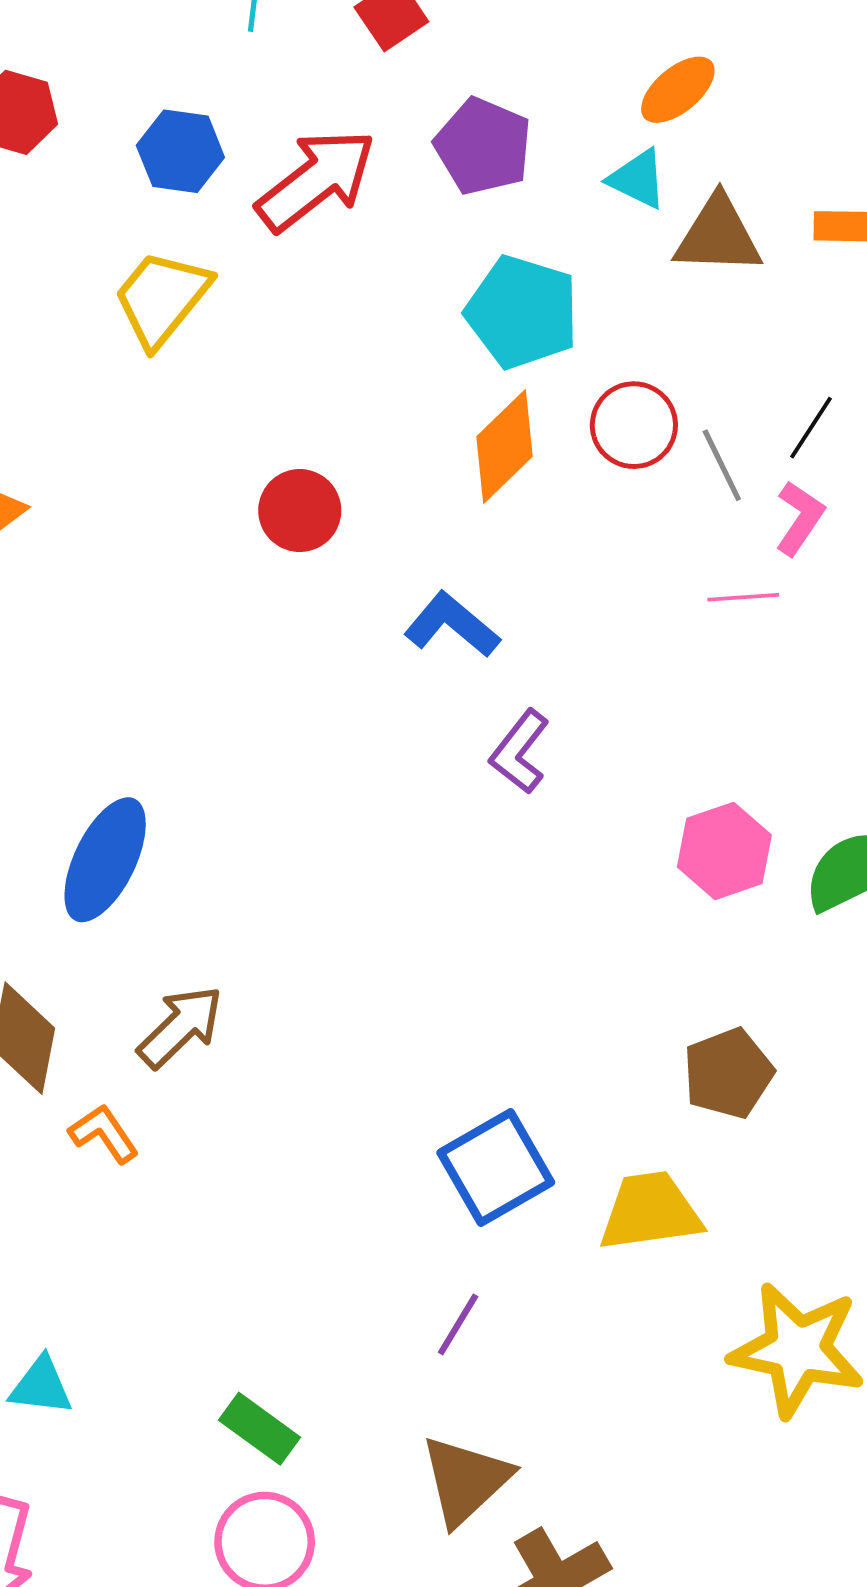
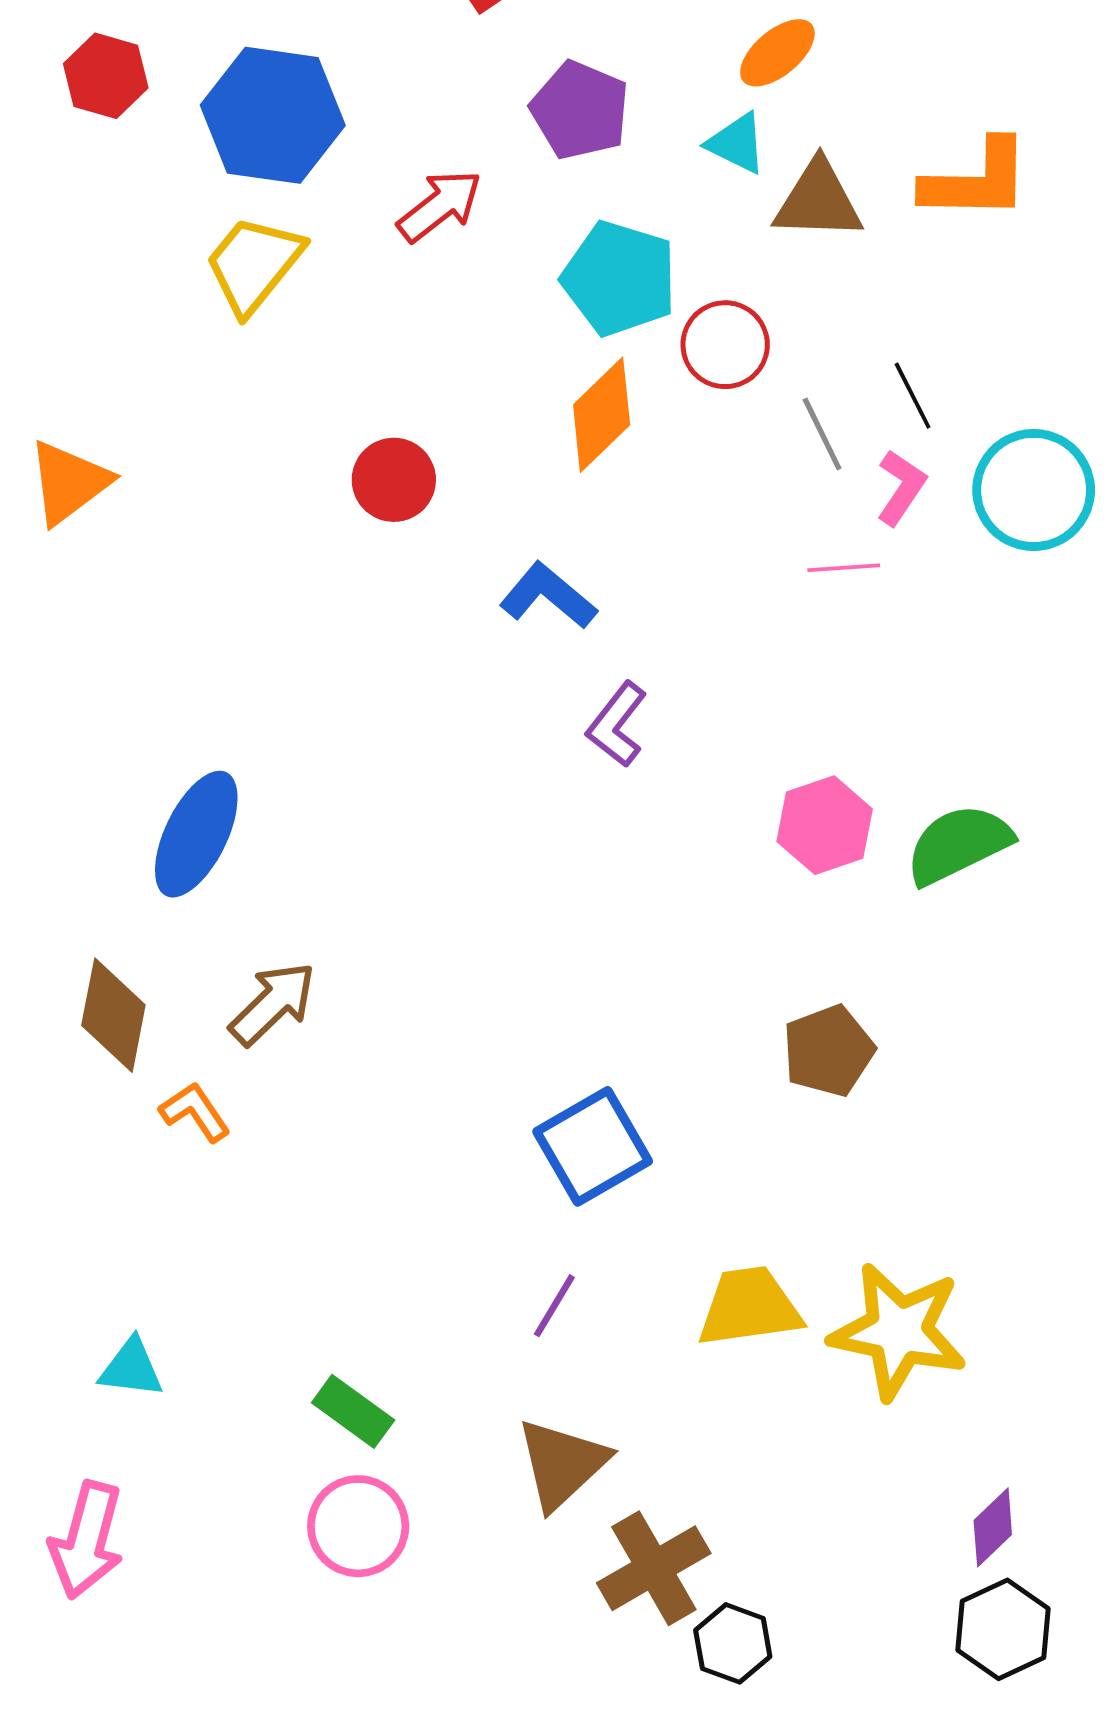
blue hexagon: (180, 151) -> (273, 115), size x1.6
red arrow: (316, 180) -> (440, 206), moved, size x0.7
red circle: (634, 425) -> (725, 345), moved
black line: (811, 428) -> (913, 396), turned -60
yellow trapezoid: (650, 1211) -> (749, 1307), moved

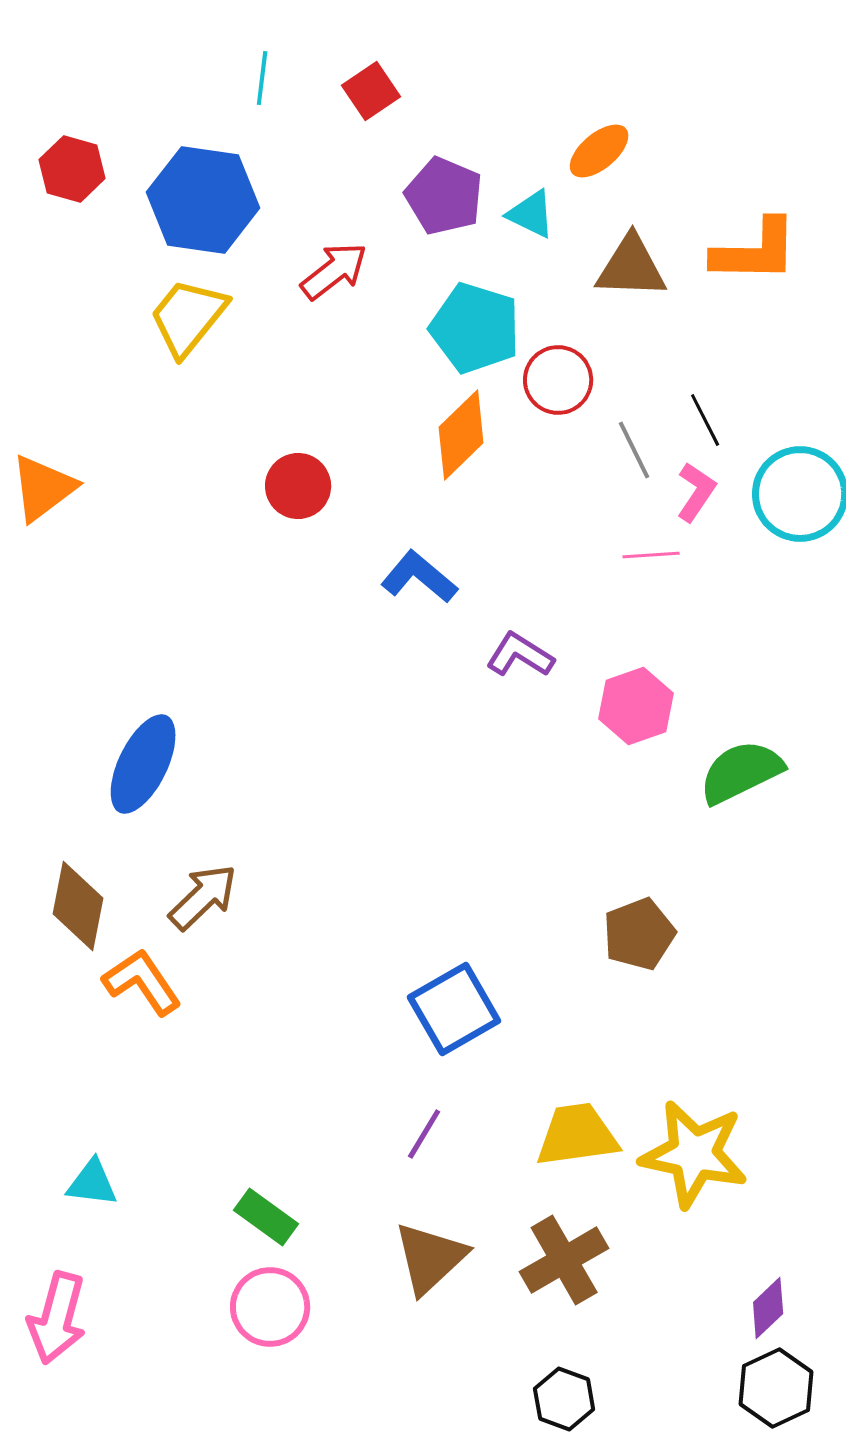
cyan triangle: (737, 143) -> (531, 214), moved
purple L-shape: (617, 724) -> (520, 655), moved, turned 84
pink hexagon: (825, 825) -> (636, 706), moved
orange L-shape: (195, 1112) -> (142, 982), size x1.4
brown cross: (654, 1568) -> (564, 1260), moved

